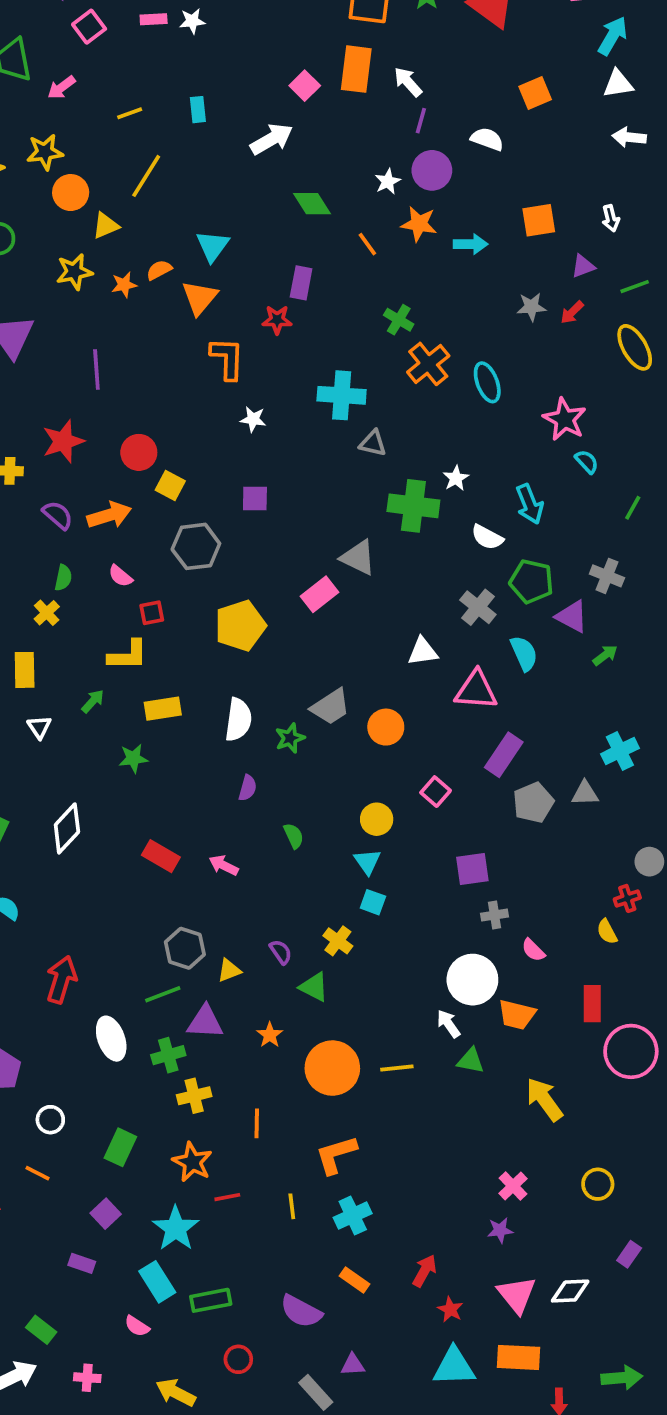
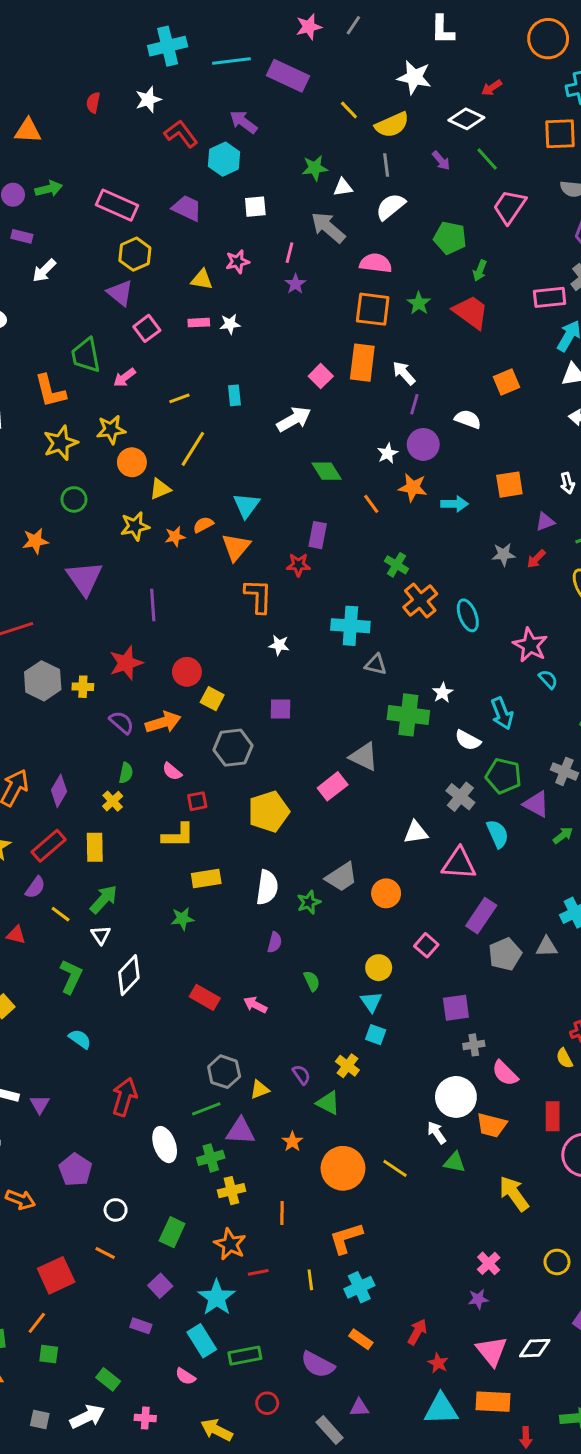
green arrow: (93, 701) -> (104, 899), moved, size x1.5
white triangle: (39, 727) -> (101, 935), moved
pink semicircle: (533, 950) -> (505, 1073), size x1.4
yellow line: (397, 1068) -> (395, 1168), turned 40

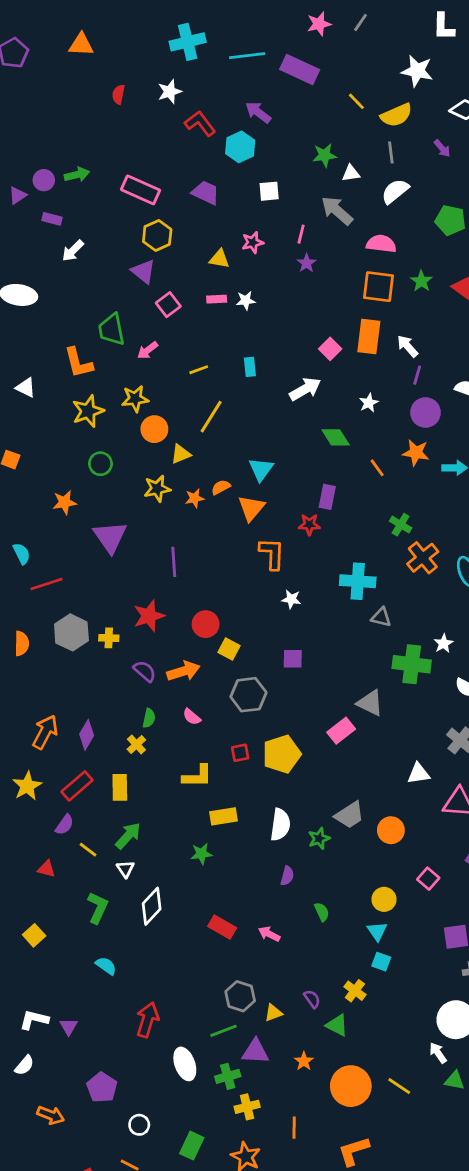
orange triangle: (28, 131) -> (81, 45), moved
white star: (388, 453) -> (369, 403), moved
red square: (197, 801) -> (240, 753), moved

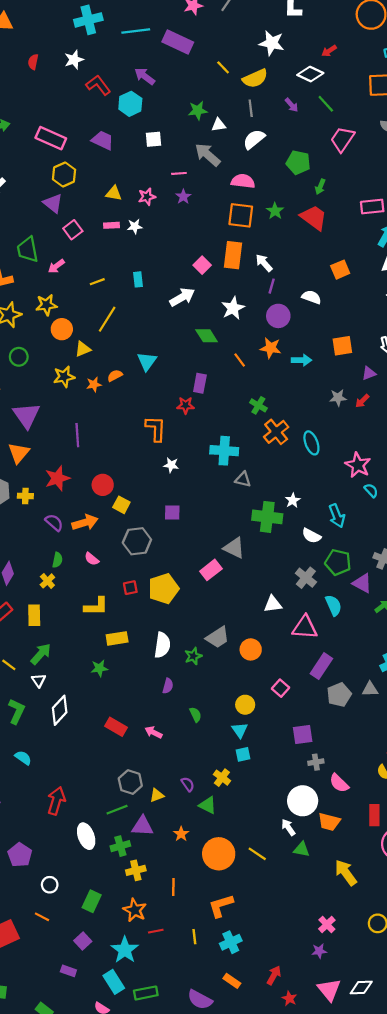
pink line: (301, 234) -> (179, 173), turned 72
pink star: (253, 242) -> (147, 197), moved
white star: (369, 403) -> (233, 308), size x1.5
orange triangle: (251, 508) -> (19, 453), moved
cyan square: (381, 962) -> (243, 754), turned -32

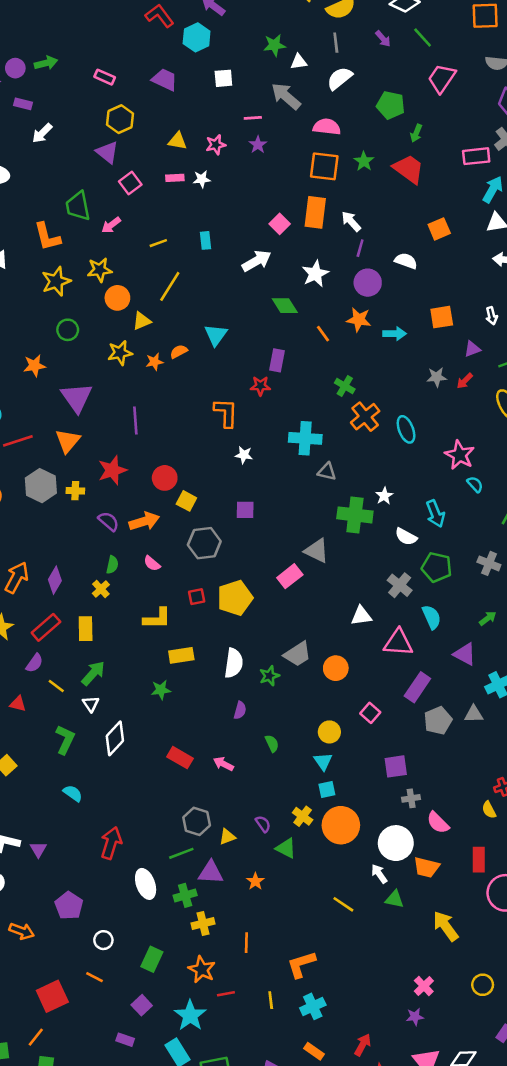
pink rectangle: (51, 138) -> (105, 77), size x0.6
purple triangle: (362, 583) -> (465, 654), moved
orange circle: (219, 854) -> (341, 825), moved

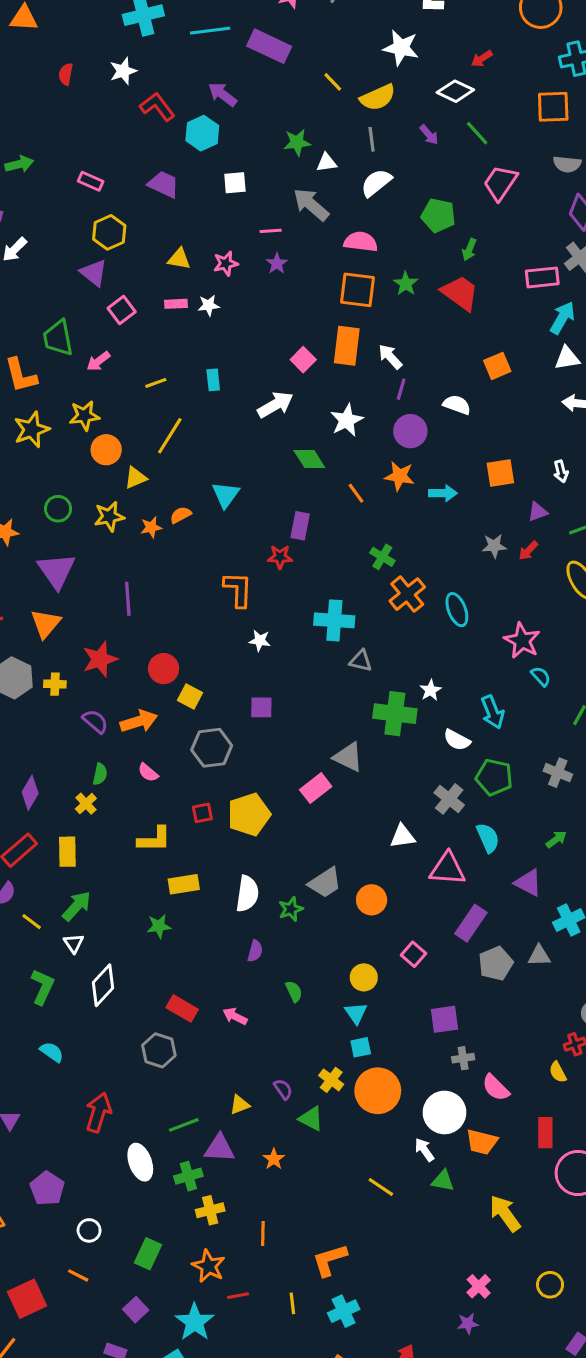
green circle: (68, 330) -> (58, 509), moved
gray hexagon: (197, 821) -> (159, 1050), moved

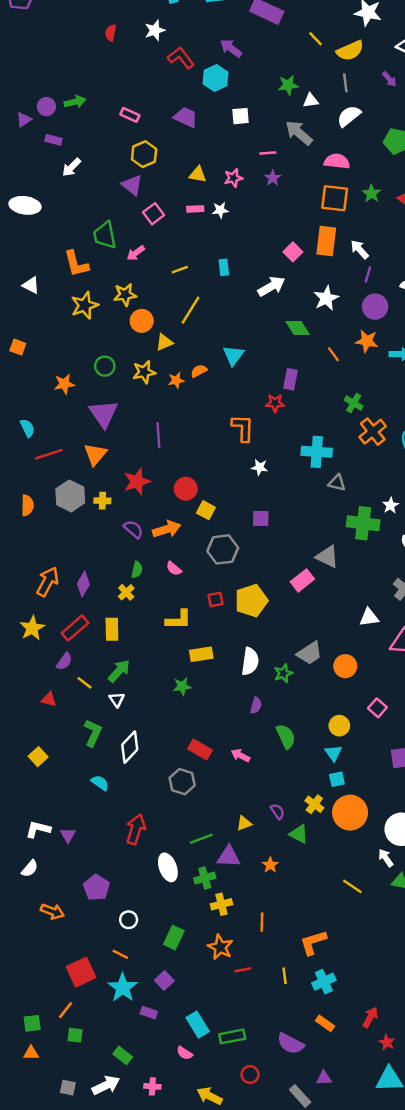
white diamond: (103, 985) -> (130, 747), moved
green semicircle: (294, 991) -> (286, 736), size x1.5
cyan star: (195, 1322) -> (123, 988), moved

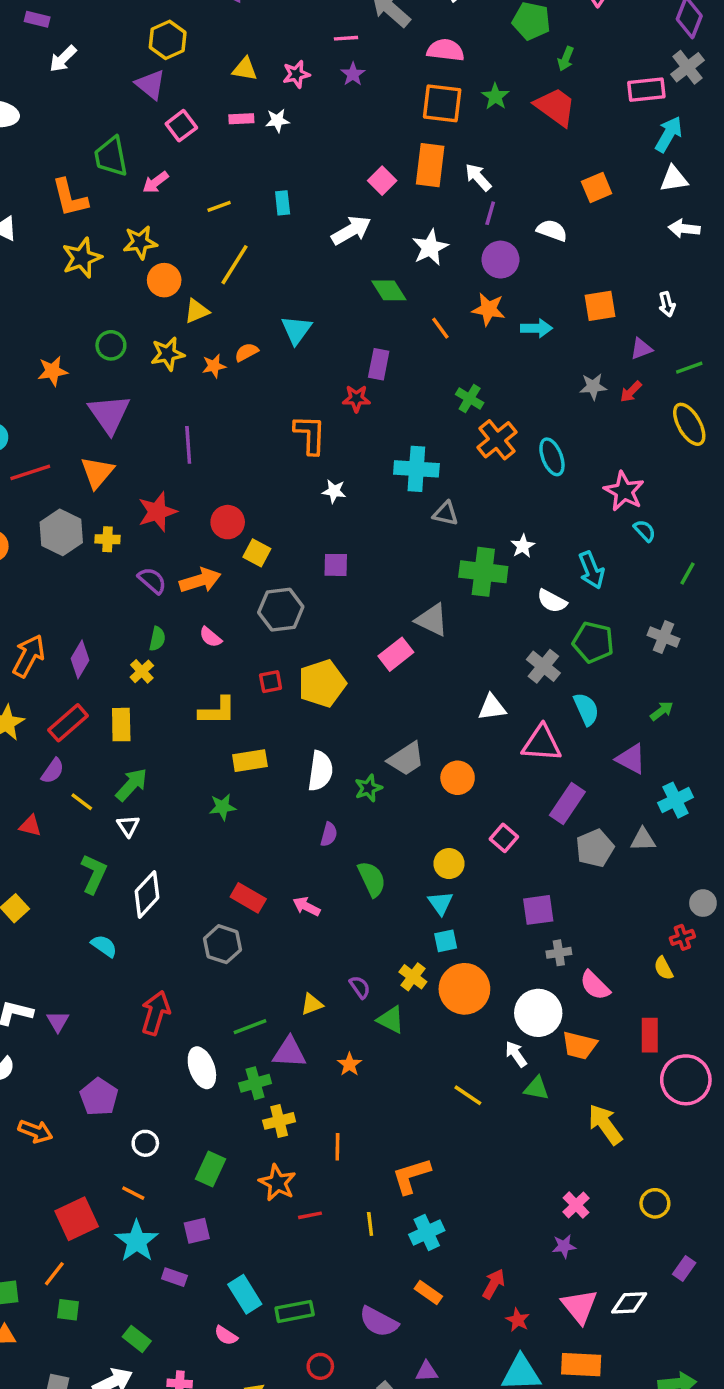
purple square: (164, 980) -> (197, 1231), turned 30

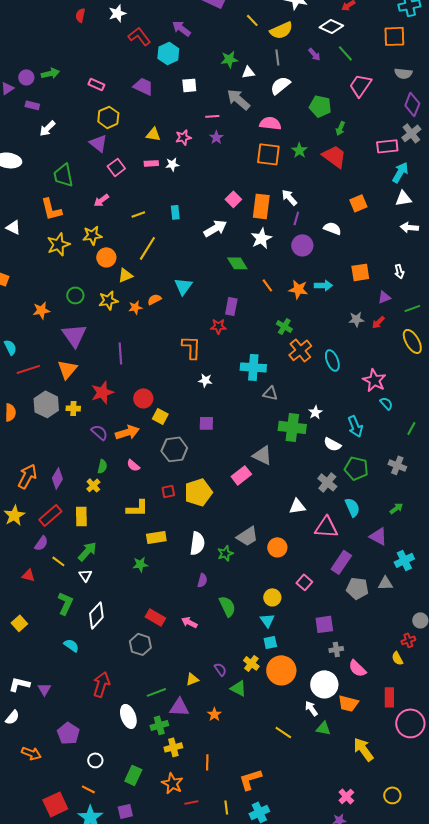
green trapezoid: (111, 157) -> (63, 175), moved
orange rectangle: (430, 165) -> (261, 206), moved
orange star: (488, 309) -> (298, 289), moved
gray pentagon: (595, 848) -> (357, 588), turned 30

